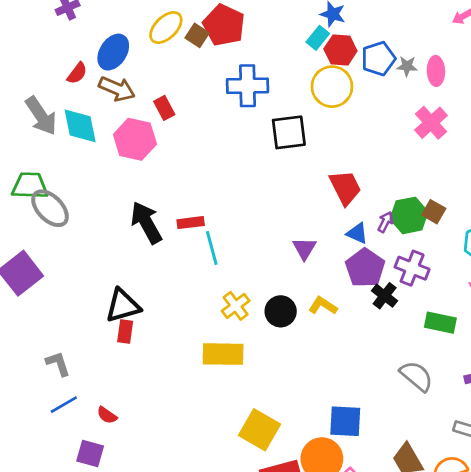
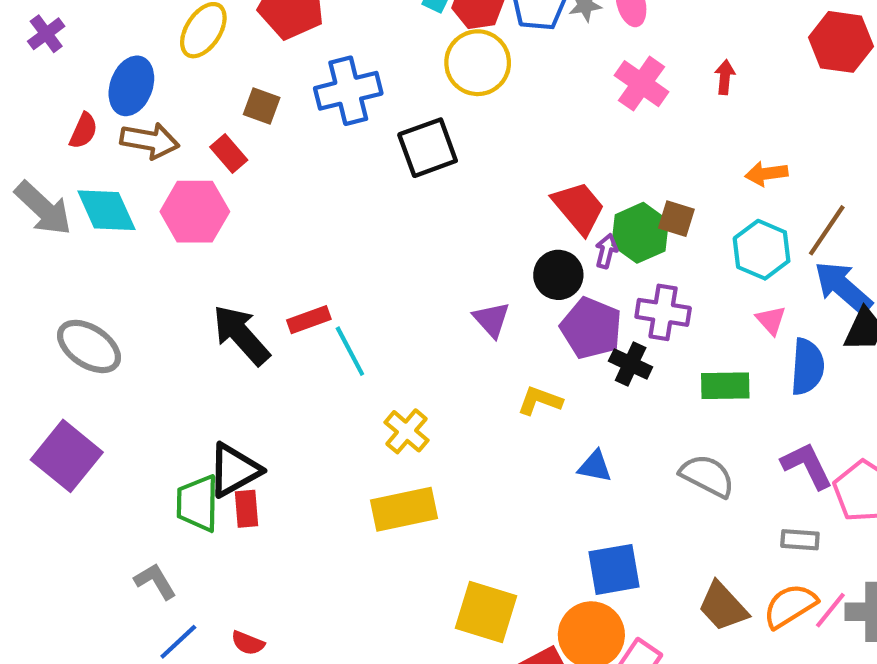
brown square: (197, 35) -> (262, 106), moved
green trapezoid: (30, 186) -> (198, 503), moved, turned -78
red trapezoid: (345, 188) -> (579, 208), moved
blue triangle: (357, 233) -> (595, 466), moved
black circle: (281, 311) -> (558, 275), moved

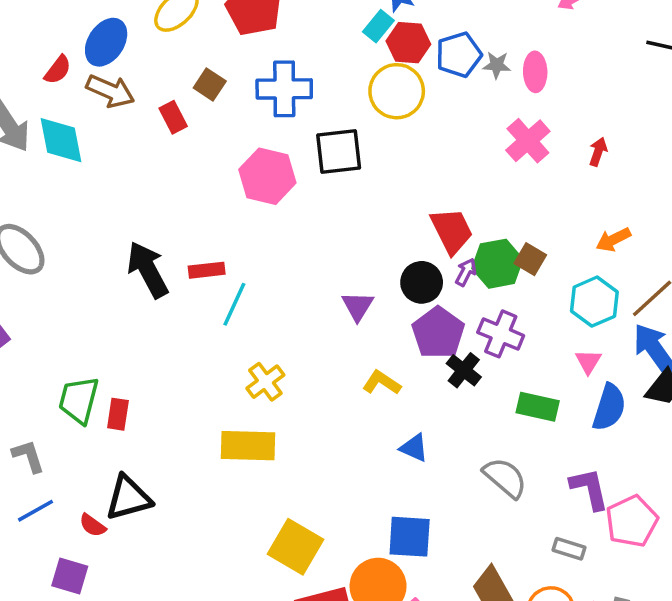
orange arrow: (766, 174) -> (613, 240), turned -32
pink hexagon: (195, 212) -> (267, 176), moved
cyan line: (350, 351) -> (234, 304), turned 39
black triangle: (234, 470) -> (128, 498), moved

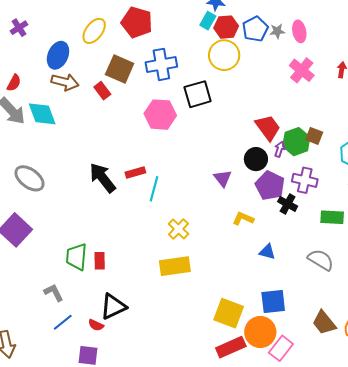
red semicircle: (58, 70) -> (14, 83), moved
brown square: (210, 84) -> (120, 69), size x1.6
yellow square: (296, 547) -> (229, 313), moved

